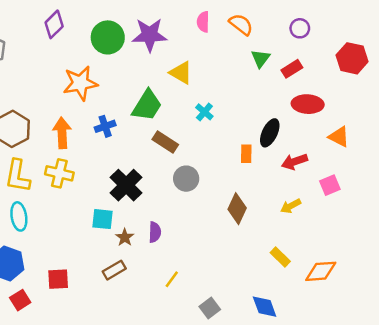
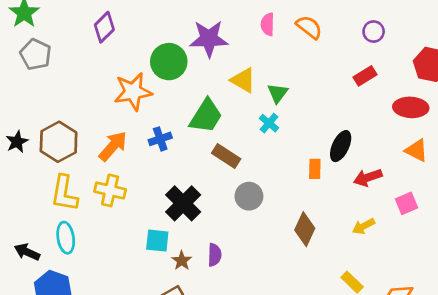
green circle: (108, 37) -> (169, 62), moved
green triangle: (261, 58) -> (278, 93), moved
red ellipse: (308, 104) -> (411, 107), moved
orange arrow: (62, 133) -> (113, 146), turned 44

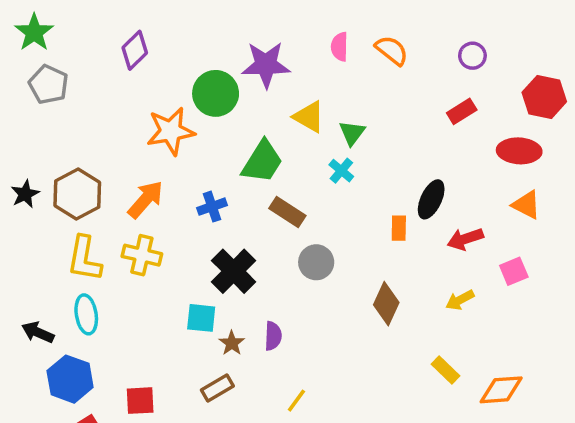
blue cross: (160, 139) -> (212, 207), moved

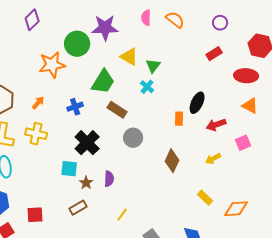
orange arrow: (146, 199) -> (38, 103), size x0.6

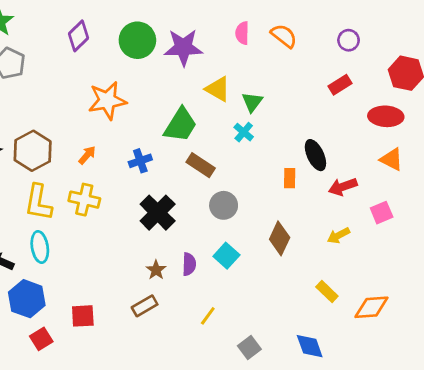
green circle: (77, 44) -> (137, 40), moved
black ellipse: (197, 103) -> (315, 155), turned -50
cyan square: (69, 169) -> (226, 256), moved, turned 36

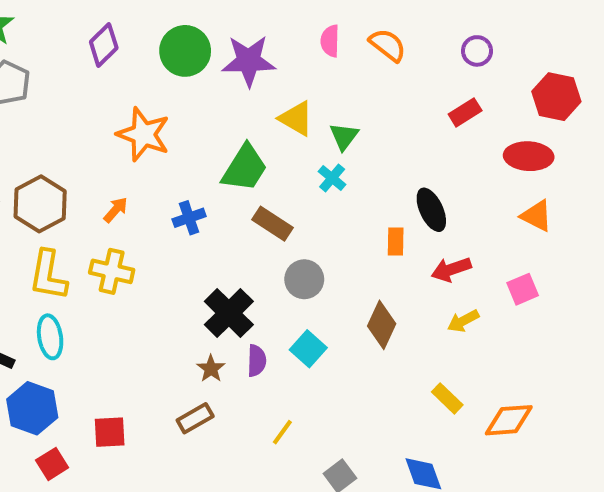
orange star: (107, 101) -> (143, 134), turned 30
red arrow: (343, 187) -> (451, 269), moved
black cross: (158, 213) -> (229, 313), moved

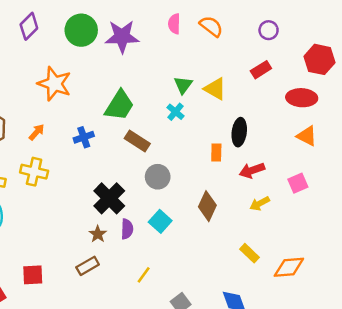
yellow triangle: (296, 118) -> (215, 89), moved
black ellipse: (431, 210) -> (239, 132), turned 32

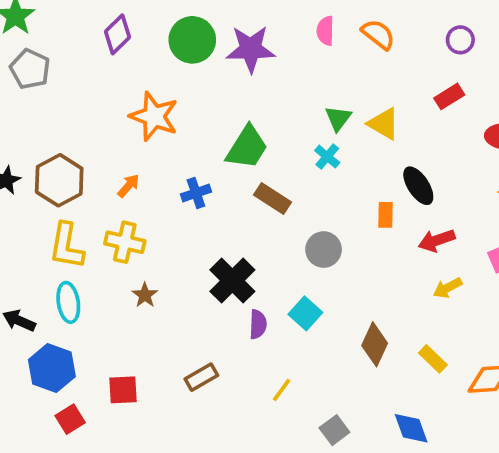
black ellipse: (239, 132) -> (418, 186), turned -40
gray circle: (158, 177) -> (324, 250), moved
brown diamond: (207, 206) -> (375, 344), moved
brown star: (98, 234) -> (145, 295), moved

